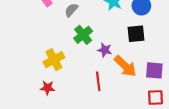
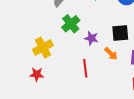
black square: (136, 34) -> (120, 33), moved
orange arrow: (125, 66) -> (111, 54), size x0.6

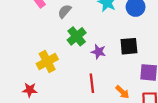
orange arrow: (111, 54) -> (122, 92), moved
red star: (37, 74) -> (30, 90), moved

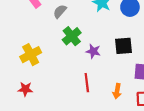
yellow cross: (47, 61) -> (31, 55), moved
orange arrow: (122, 92) -> (117, 91), turned 56

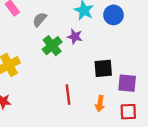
black square: (123, 46) -> (103, 68), moved
purple star: (93, 51) -> (75, 37), moved

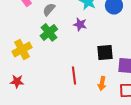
green cross: (52, 46) -> (49, 32), moved

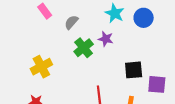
green cross: (49, 32) -> (84, 48), moved

